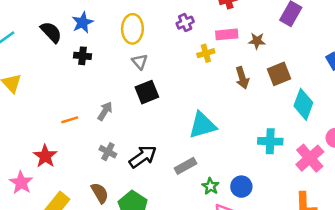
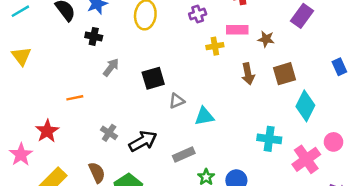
gray triangle: (140, 62) -> (177, 101), moved, turned 42
gray arrow: (105, 111) -> (111, 67), moved
cyan triangle: (202, 125) -> (204, 116), size x0.7

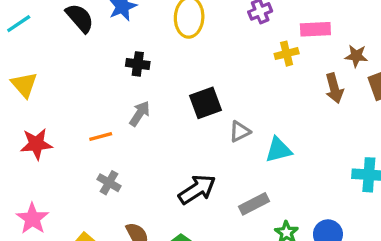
black cross: (94, 36) -> (138, 64), moved
brown star: (266, 39) -> (356, 56), moved
gray arrow: (111, 67) -> (140, 114), moved
red star: (47, 131) -> (36, 144), moved, turned 30
gray cross: (109, 133) -> (109, 183), moved

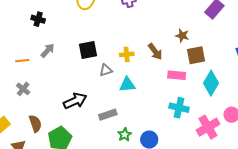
pink rectangle: (315, 29) -> (177, 75), moved
yellow cross: (287, 54) -> (127, 54), moved
black cross: (138, 64) -> (38, 19), moved
brown arrow: (334, 88) -> (155, 52), moved, turned -30

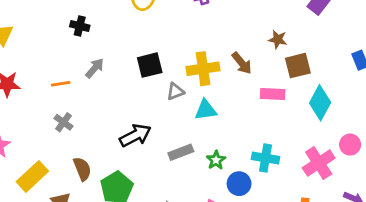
yellow cross: (127, 54) -> (203, 69), size x1.6
cyan cross: (179, 108) -> (265, 158), moved
green star: (125, 135) -> (216, 160), moved

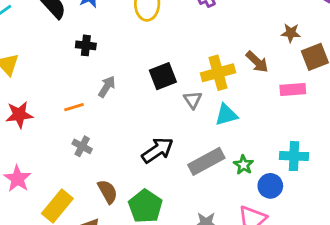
gray triangle: (175, 91) -> (193, 100), turned -36
gray rectangle: (181, 152) -> (206, 161), size x1.4

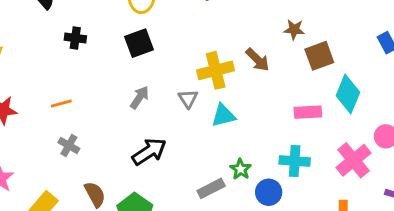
black square: (163, 76) -> (139, 43), moved
gray arrow: (107, 87) -> (140, 97), moved
pink rectangle: (293, 89) -> (308, 112), moved
gray rectangle: (206, 161) -> (211, 188), moved, size x0.7

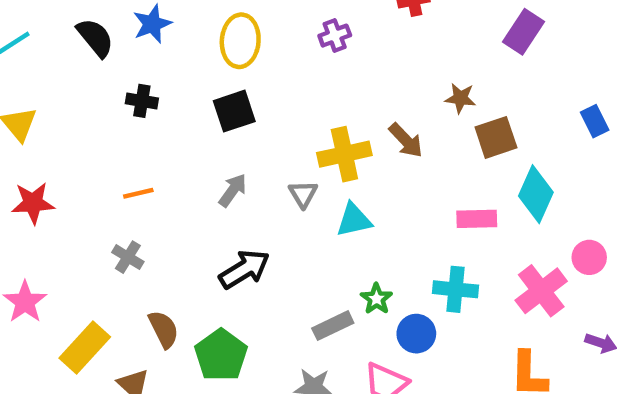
orange line: (61, 103) -> (138, 193), moved

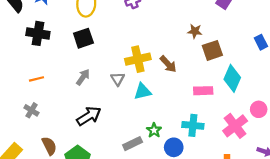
black cross: (142, 101) -> (38, 33), size x1.5
brown arrow: (406, 140) -> (168, 64), moved

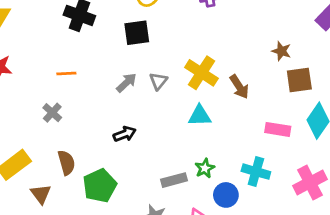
yellow cross: (138, 59) -> (201, 73), turned 35
gray triangle: (118, 79) -> (158, 81), moved
black arrow: (89, 116) -> (125, 134), size x0.7

